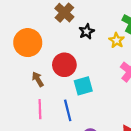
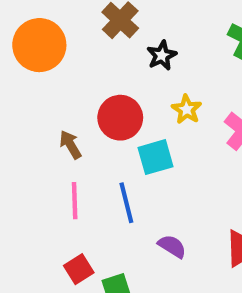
yellow star: (117, 40) -> (187, 109), moved
orange circle: (28, 43) -> (39, 45), moved

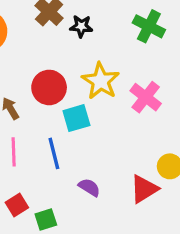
black star: (162, 55) -> (81, 26), moved, turned 30
yellow star: (187, 109) -> (101, 81), size x1.6

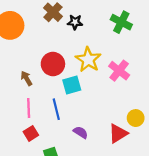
red square: (17, 205) -> (31, 133), moved

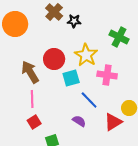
green cross: (121, 22) -> (119, 37), moved
pink cross: (119, 71) -> (107, 75), moved, turned -30
brown arrow: (26, 78) -> (30, 72), size x1.6
blue line: (56, 109) -> (89, 100), moved, turned -30

